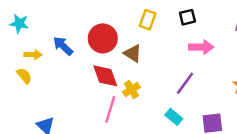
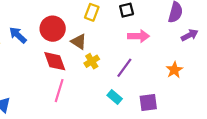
yellow cross: (131, 90) -> (92, 61), moved

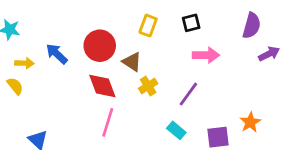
orange star: (174, 70) -> (250, 122), moved

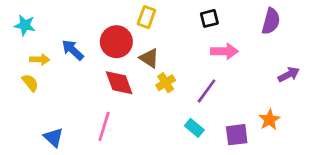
yellow rectangle: (148, 26) -> (146, 17), moved
purple arrow: (269, 54) -> (289, 75), moved
pink line: (108, 122) -> (104, 126), moved

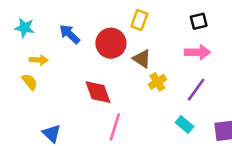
blue arrow: (73, 50) -> (70, 34), moved
pink arrow: (224, 51) -> (197, 52), moved
red diamond: (119, 83) -> (98, 92), moved
pink line: (104, 126) -> (115, 127), moved

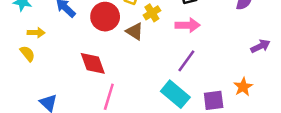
yellow cross: (157, 82) -> (152, 13), moved
cyan rectangle: (184, 124) -> (175, 94), size x1.6

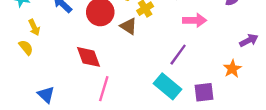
pink arrow: (188, 25) -> (195, 20), moved
yellow arrow: (36, 33) -> (34, 27), turned 63
orange star: (243, 87) -> (232, 69), moved

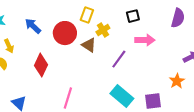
purple line: (178, 55) -> (119, 59), moved
red diamond: (88, 57) -> (41, 65), moved, turned 45

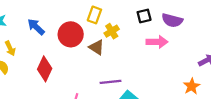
purple semicircle: (178, 18) -> (172, 20), moved, turned 90
purple line: (119, 59) -> (111, 82), moved, turned 48

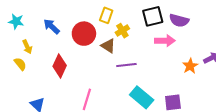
black square: (144, 16) -> (153, 16), size x1.5
purple line: (111, 82) -> (126, 65), moved
orange star: (192, 86) -> (190, 66), moved

